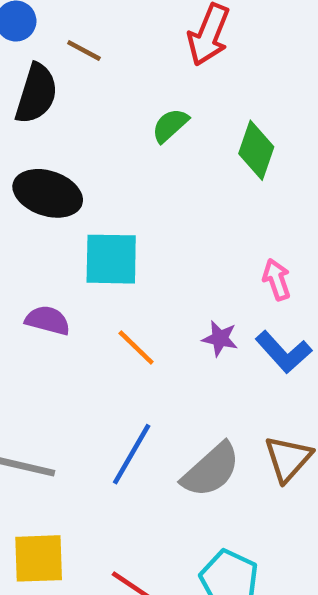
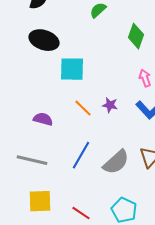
green diamond: (256, 150) -> (136, 36), moved
purple semicircle: (48, 320) -> (43, 119), moved
purple star: (220, 338) -> (110, 105), moved

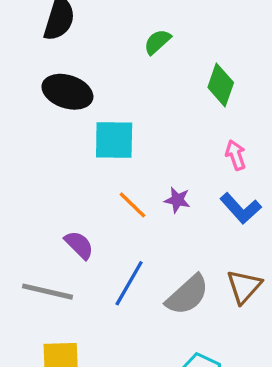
purple semicircle: (43, 119) -> (79, 245), moved, turned 30

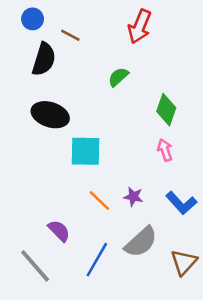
pink arrow: (236, 155) -> (165, 150), moved
gray line: (47, 292) -> (35, 266), turned 36
gray semicircle: (187, 295) -> (141, 242), moved

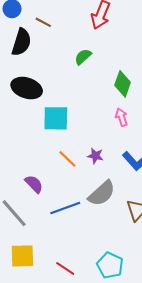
blue line: (97, 260) -> (65, 208), turned 40

